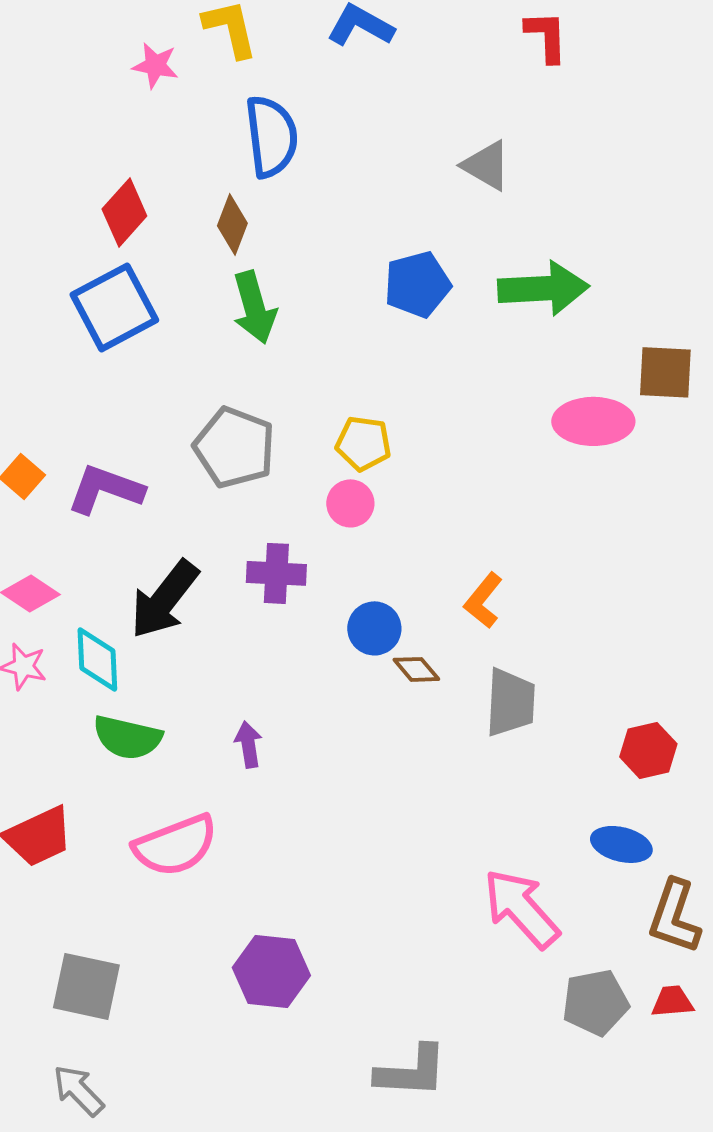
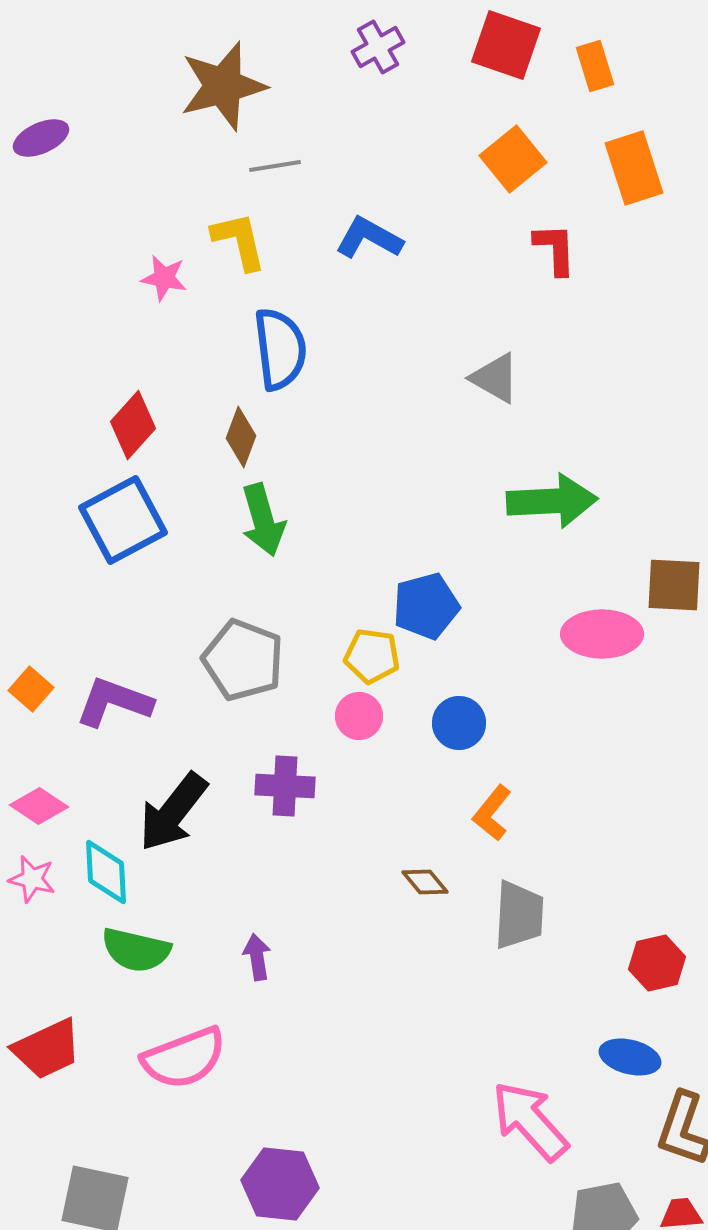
blue pentagon: (417, 284) -> (426, 606), moved
blue circle: (374, 628) -> (459, 723), moved

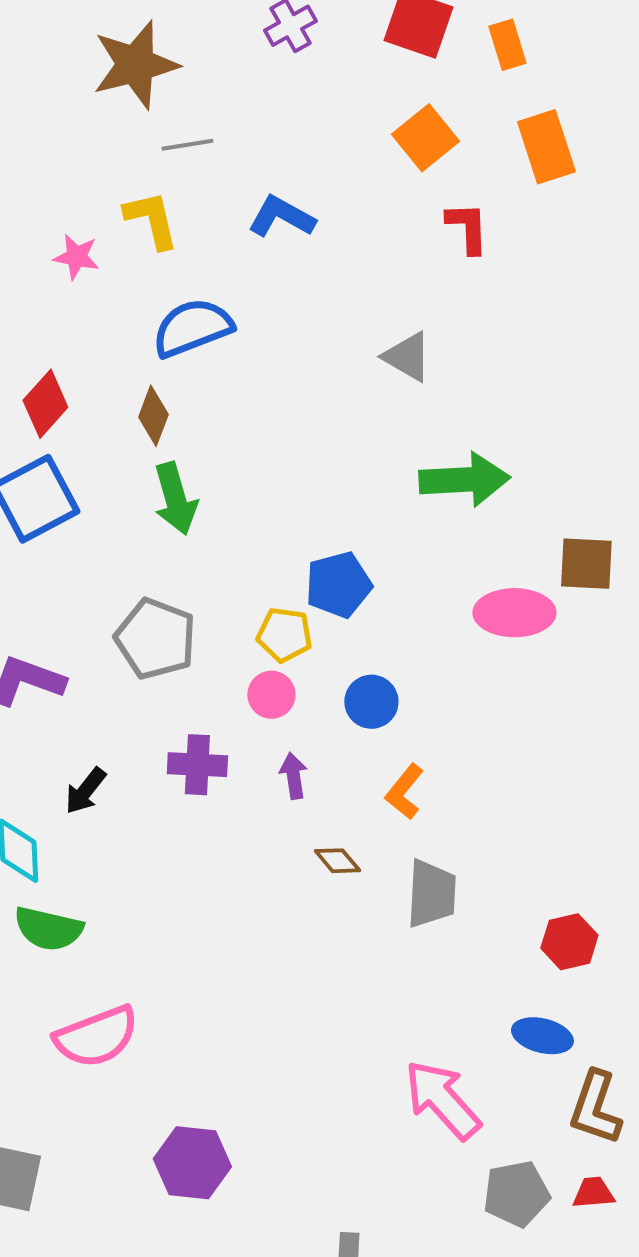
blue semicircle: (280, 349) -> (192, 328), turned -104
black arrow: (173, 812) -> (85, 791), size x0.6
purple arrow: (257, 957) -> (293, 776), moved

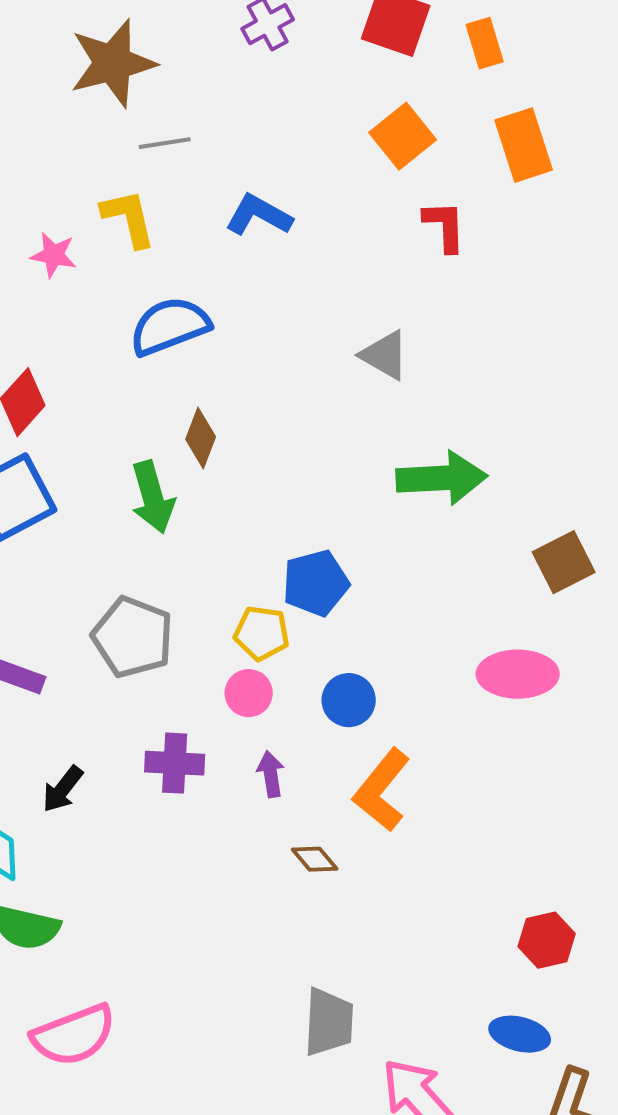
brown diamond: (153, 416) -> (201, 438), moved
brown square: (586, 564) -> (564, 562), turned -30
pink ellipse: (514, 613) -> (518, 674), moved
orange L-shape: (404, 792) -> (382, 790), size x1.5
gray trapezoid: (431, 894) -> (329, 1022), moved

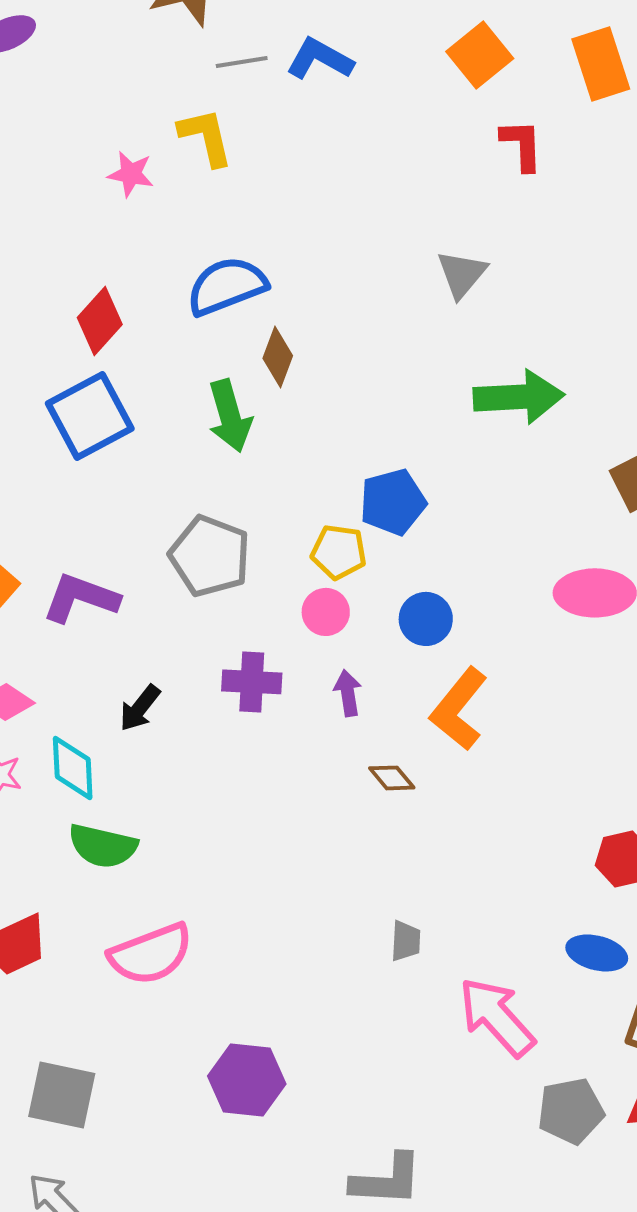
blue L-shape: (259, 215) -> (320, 59), moved
blue semicircle: (170, 326) -> (227, 286), moved
gray triangle: (385, 355) -> (462, 274), turned 40
gray trapezoid: (329, 1022) -> (406, 941), size x0.6

